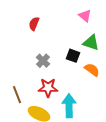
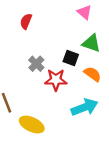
red star: (48, 88) -> (56, 80), moved
cyan arrow: (69, 106) -> (84, 107), moved, turned 70

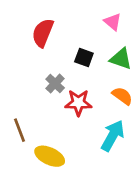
red semicircle: (26, 21) -> (43, 33), size x1.5
black square: (71, 58) -> (84, 57), moved
cyan arrow: (84, 107) -> (113, 136), turned -40

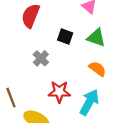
red star: (78, 103) -> (59, 92), moved

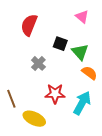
green triangle: (96, 38) -> (80, 52), moved, turned 30

